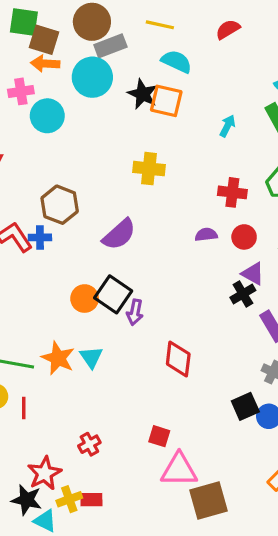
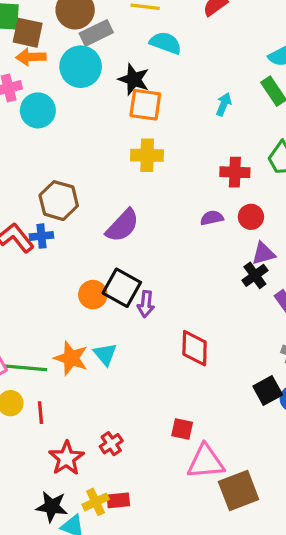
orange square: (166, 101) -> (145, 105), moved
purple triangle: (253, 274) -> (263, 254), turned -40
red star: (45, 473) -> (66, 458), moved

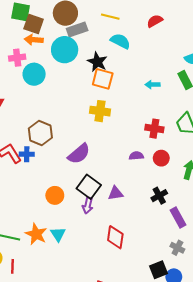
cyan arrow: (224, 104) -> (153, 85), turned -120
purple triangle: (263, 254) -> (116, 193), moved
black square: (122, 288) -> (89, 187), moved

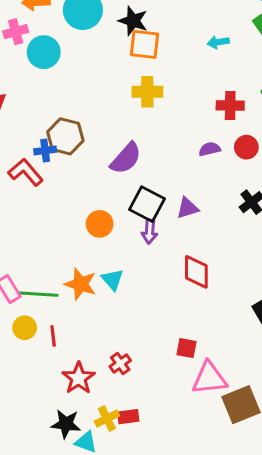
blue cross: (27, 154) -> (45, 150), moved

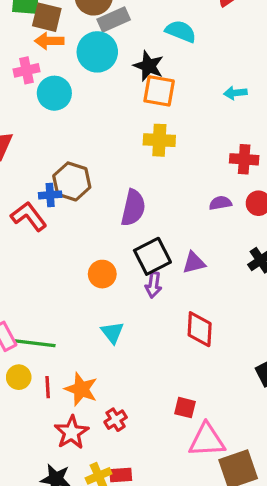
purple semicircle: (126, 158) -> (133, 208), turned -32
black square: (147, 204) -> (152, 256), turned 32
orange star: (81, 284) -> (81, 389), moved

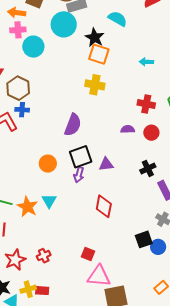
orange arrow: (49, 41) -> (17, 13), moved
brown hexagon: (72, 181) -> (18, 88), moved
orange star: (81, 389) -> (27, 207), moved

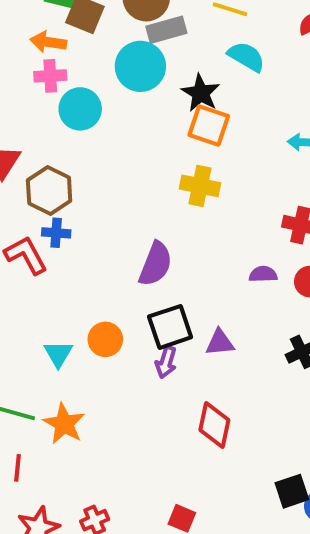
cyan triangle: (49, 201) -> (58, 354), moved

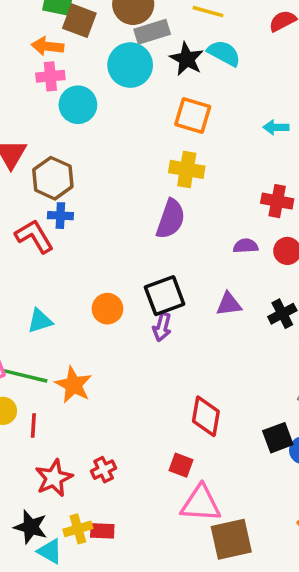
black star: (201, 93) -> (187, 59), moved
purple semicircle: (155, 264) -> (171, 219), moved
purple triangle: (220, 343) -> (229, 304), moved
cyan triangle: (58, 354) -> (40, 321), moved, turned 44
red diamond: (214, 425) -> (206, 416), moved

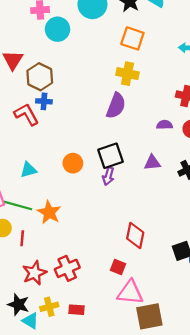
red cross: (104, 470) -> (67, 268), size x1.5
red rectangle: (102, 531) -> (77, 310), moved

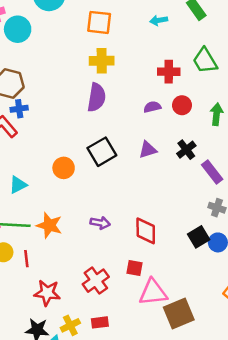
purple arrow: (108, 176) -> (100, 223), moved, turned -84
red cross: (67, 268) -> (96, 281), moved
red star: (34, 273) -> (47, 293), turned -30

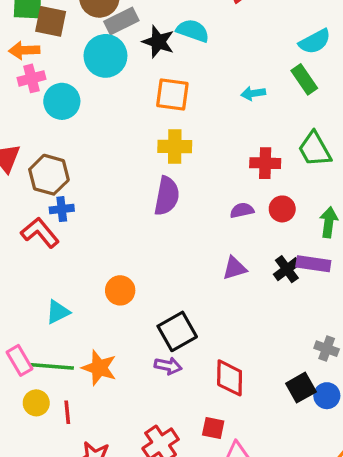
black square: (102, 152) -> (177, 331), moved
purple rectangle: (212, 172) -> (313, 264), moved, turned -45

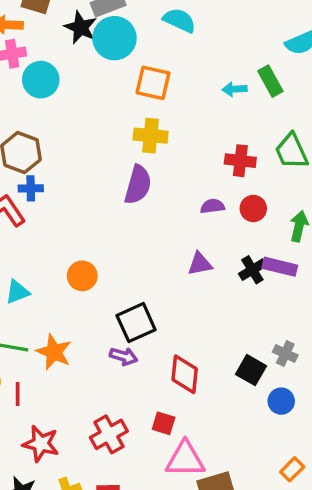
black star: (158, 42) -> (81, 27), moved
cyan circle: (105, 56) -> (114, 38), moved
green rectangle: (304, 79) -> (270, 81), moved
black square: (301, 388) -> (251, 370), moved, turned -36

